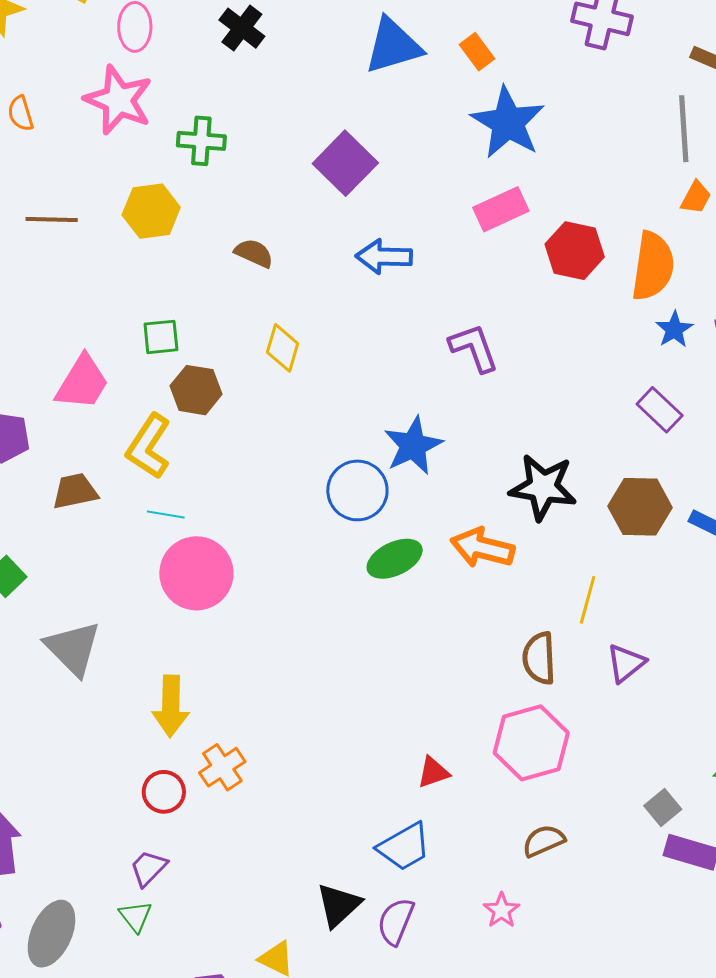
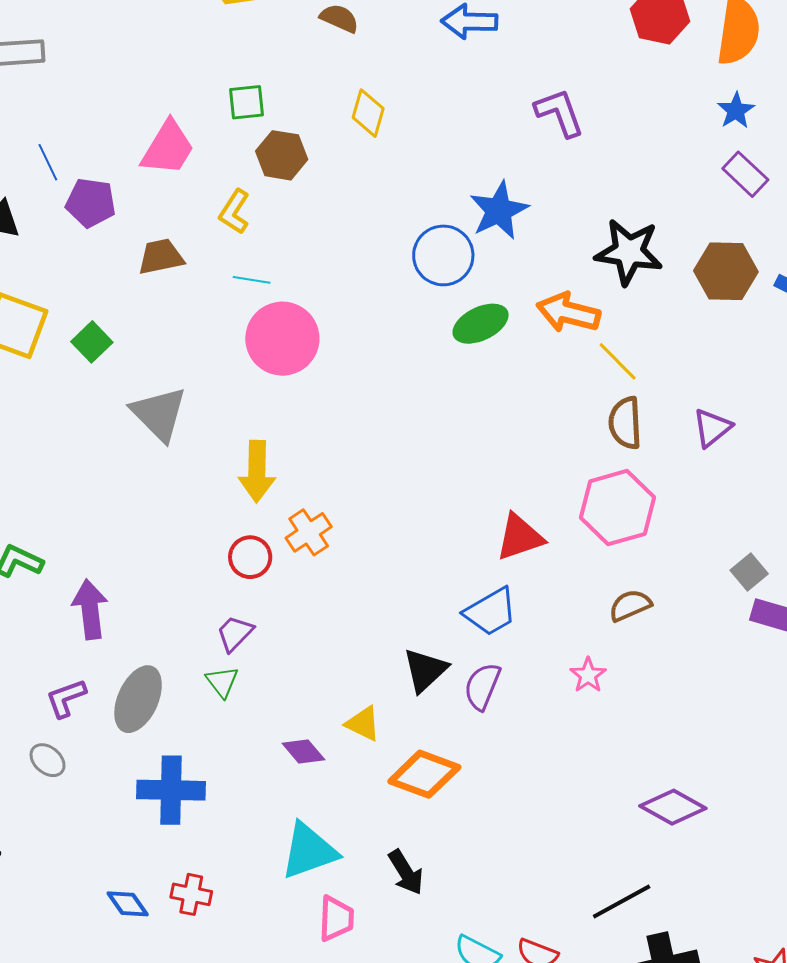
blue star: (674, 329) -> (736, 111), moved
yellow L-shape: (149, 446) -> (234, 212), size x0.7
yellow line: (588, 600) -> (618, 361), moved, turned -60
red triangle: (433, 772) -> (520, 537), size x1.5

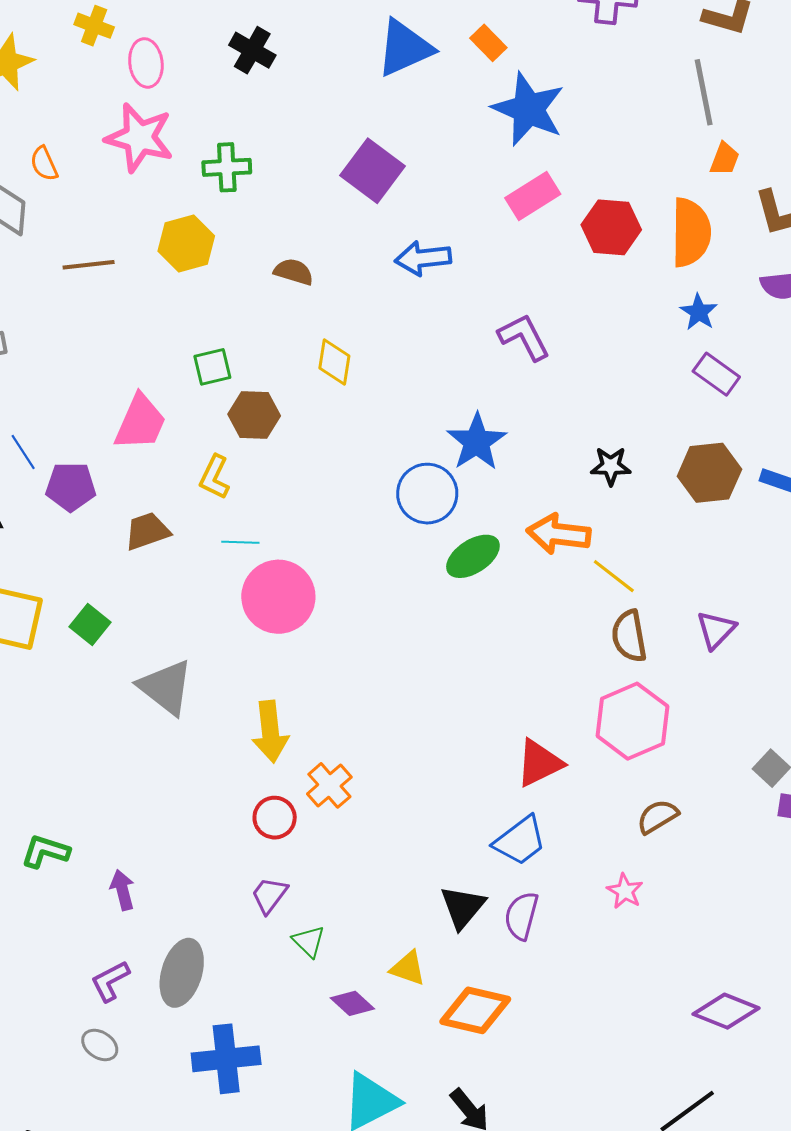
black star: (629, 252) -> (611, 466), size x0.6
purple arrow: (90, 609) -> (122, 890), size x0.7
green triangle: (222, 682) -> (309, 941), moved

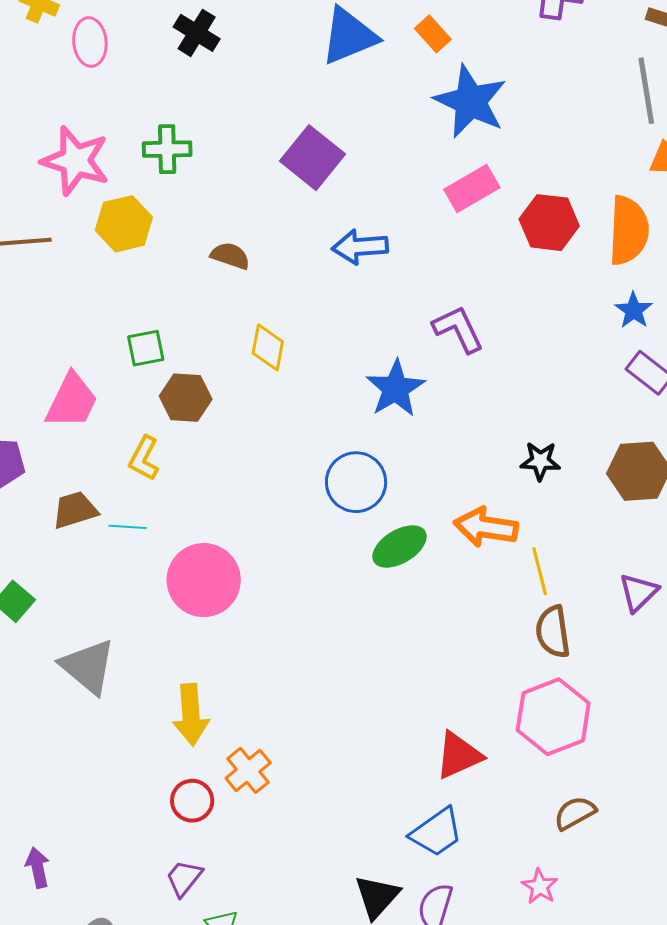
pink star: (139, 138) -> (75, 161), moved
blue star: (477, 442) -> (395, 389), moved
cyan line: (240, 542) -> (128, 527), moved
yellow line: (614, 576) -> (540, 571), turned 36
purple triangle: (716, 630) -> (638, 592), moved

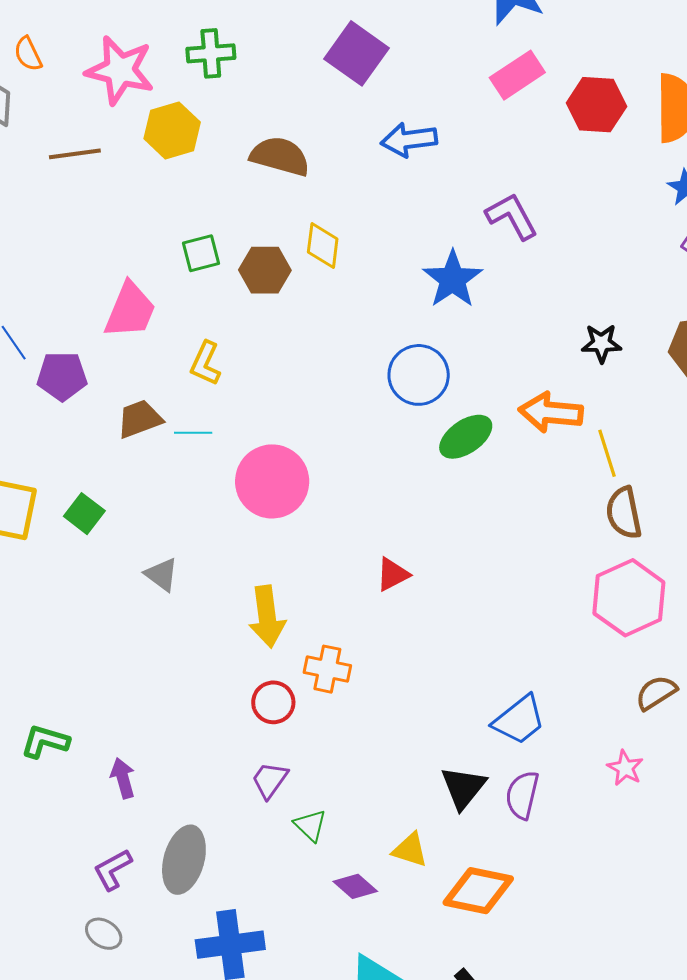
brown semicircle: (230, 256) -> (280, 156), size x1.5
brown hexagon: (186, 398) -> (265, 270), moved
gray triangle: (88, 667) -> (162, 574), size x0.6
red triangle: (459, 755) -> (393, 574), moved, size x0.7
orange cross: (248, 770) -> (327, 669), turned -36

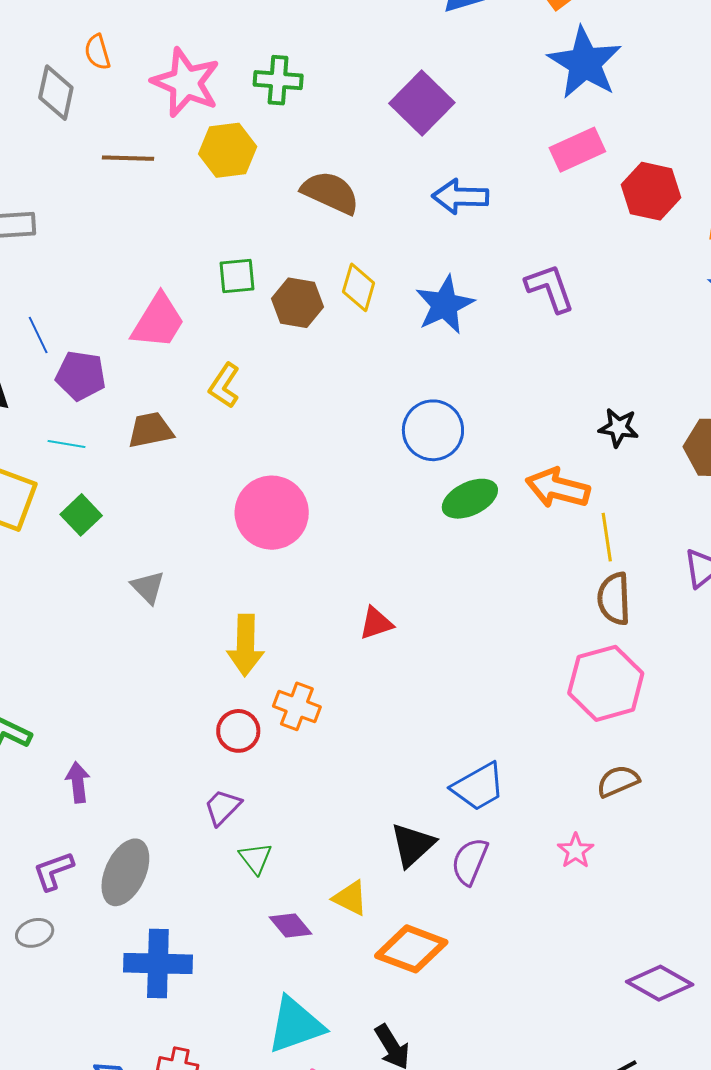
blue star: (453, 279) -> (445, 305), moved
cyan line: (193, 433) -> (66, 444), moved
gray ellipse: (104, 934) -> (35, 933), turned -60

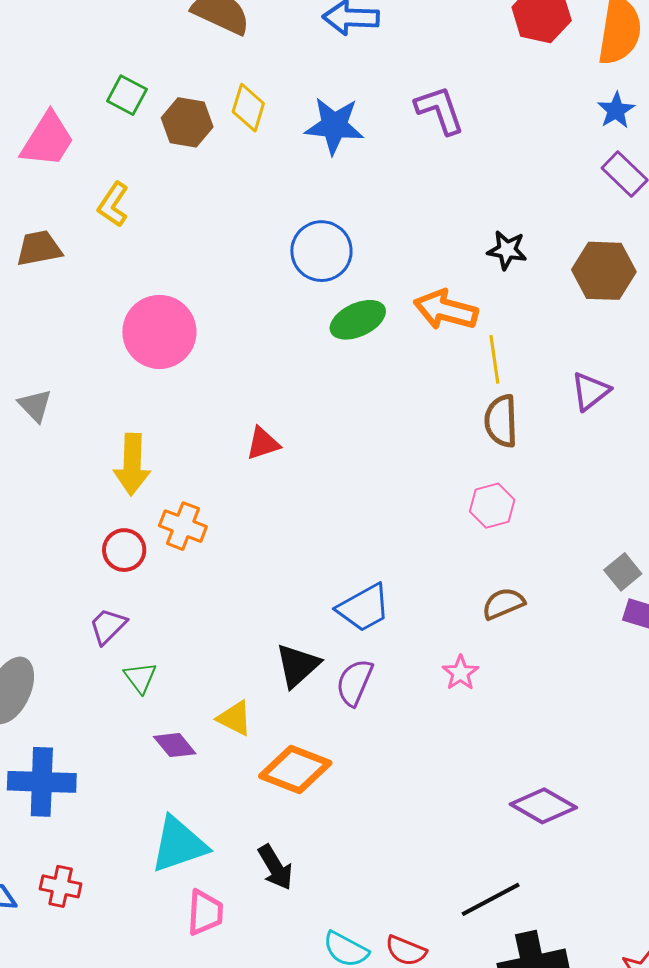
green square: (237, 276) -> (127, 95), turned 33
blue star: (445, 305) -> (334, 126), turned 30
pink hexagon: (606, 683) -> (492, 506), size x0.6

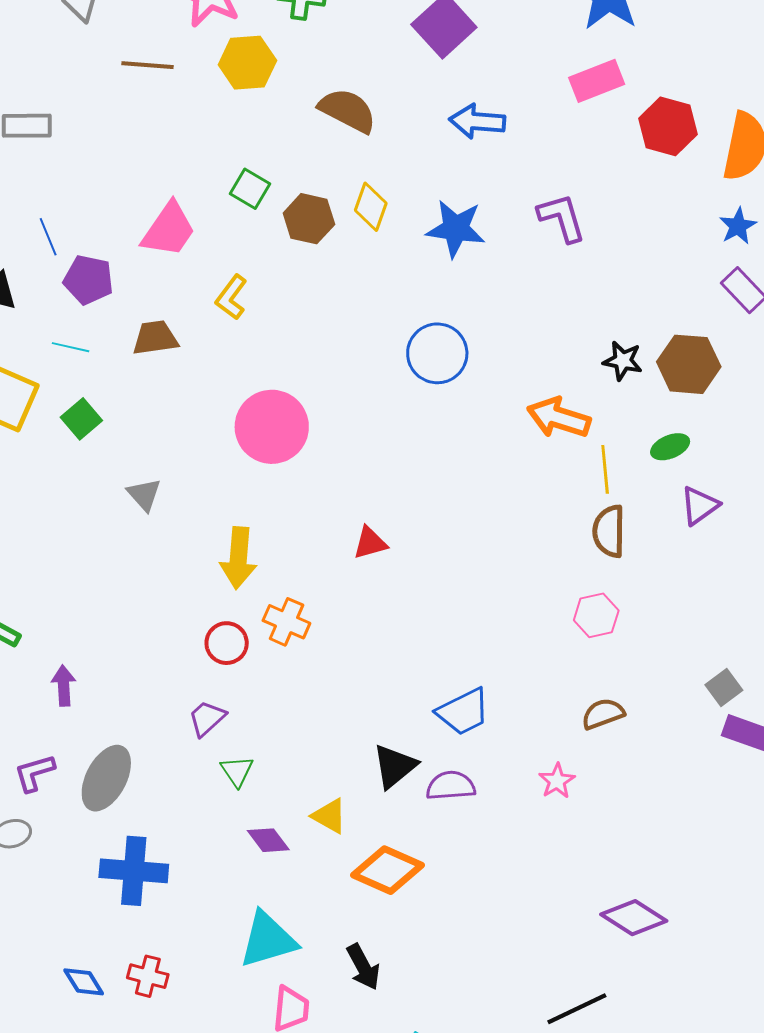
brown hexagon: (604, 271) -> (689, 364), moved
green ellipse: (358, 320) -> (670, 447), moved, size x0.7
purple semicircle: (354, 682) -> (451, 786), turned 60

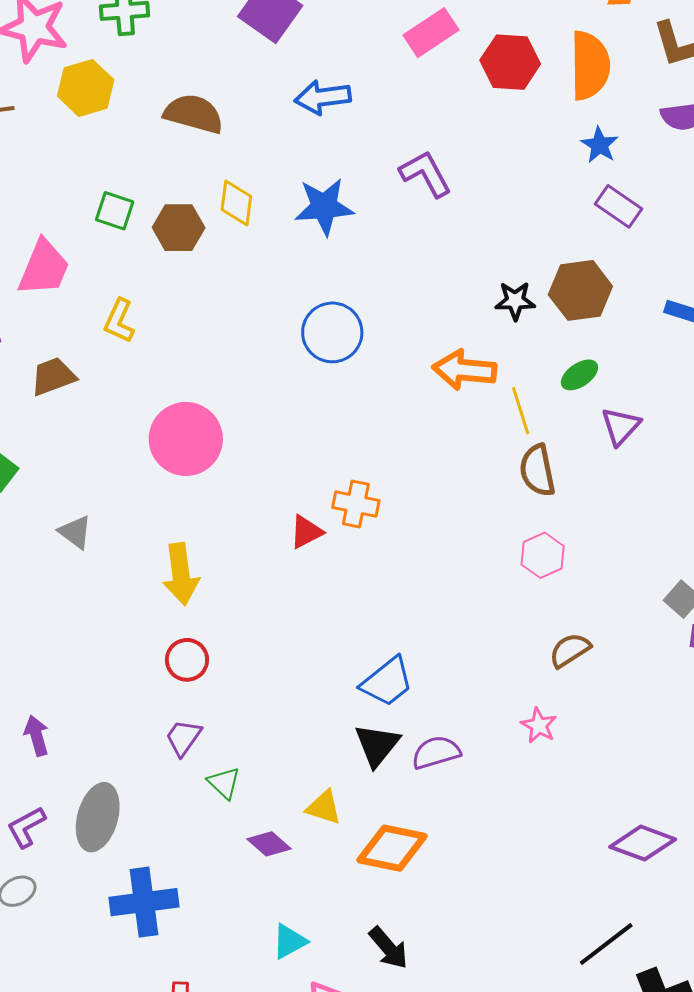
orange cross: (286, 622) -> (356, 504), moved
blue trapezoid: (463, 712) -> (387, 682), moved
cyan triangle: (268, 940) -> (289, 941), size x0.6

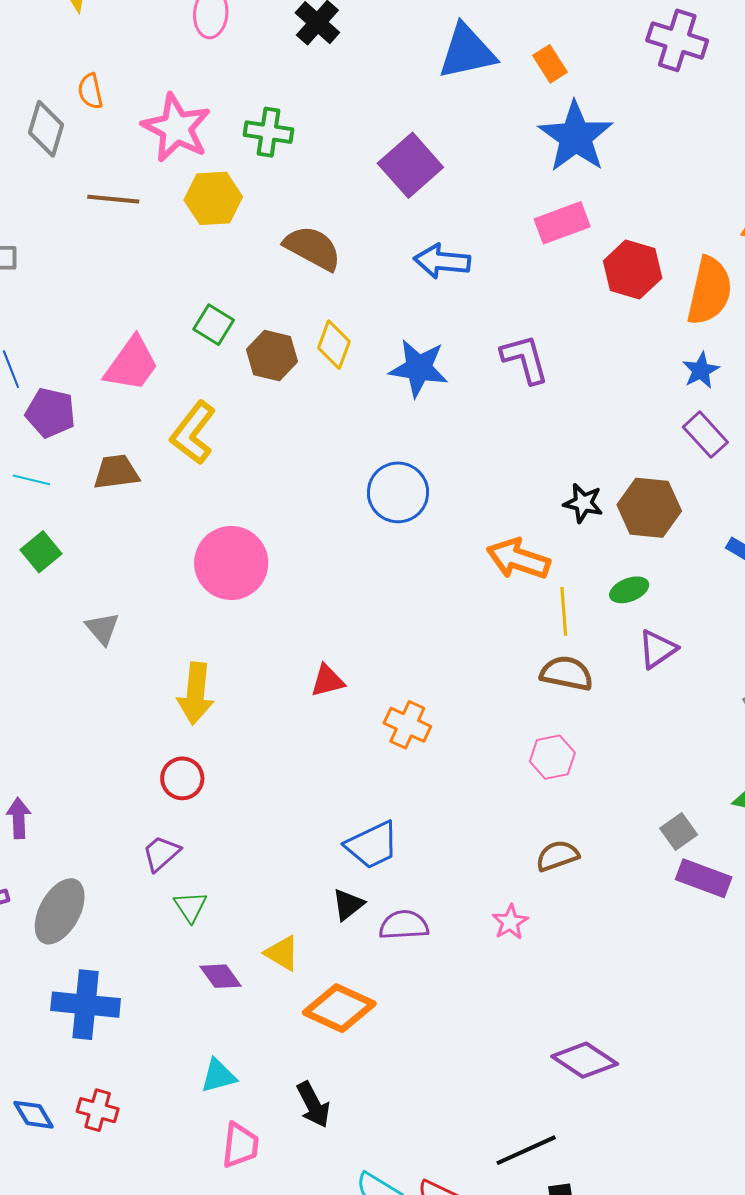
yellow L-shape: (119, 321) -> (193, 433), size x1.4
brown semicircle: (537, 470) -> (567, 673), turned 100
orange cross: (356, 504) -> (407, 725), moved
black triangle: (377, 745) -> (348, 904), size x0.7

